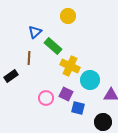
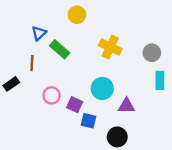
yellow cross: (70, 66) -> (110, 47), moved
pink circle: (46, 98) -> (52, 95), moved

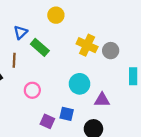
gray circle: (152, 53) -> (111, 51), moved
purple square: (75, 105) -> (47, 121), moved

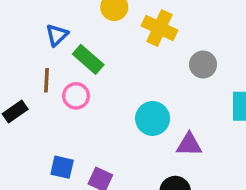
yellow cross: (87, 45) -> (160, 28), moved
pink circle: (32, 90) -> (76, 96), moved
blue square: (67, 114) -> (62, 167), moved

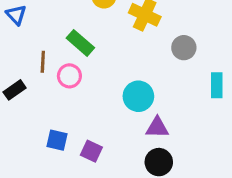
blue triangle: (57, 35) -> (16, 15), moved, turned -30
purple triangle: (189, 145) -> (157, 128), moved

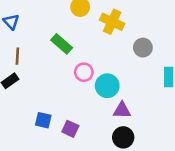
brown line: (43, 62) -> (17, 56), moved
pink circle: (69, 76) -> (84, 72), moved

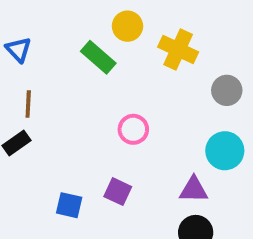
green rectangle: (62, 44) -> (98, 57), moved
cyan circle: (107, 86) -> (225, 151), moved
purple square: (70, 129) -> (118, 192), moved

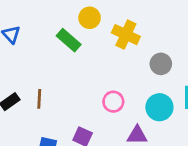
brown line: (28, 104) -> (39, 99), moved
pink circle: (133, 129) -> (113, 102), moved

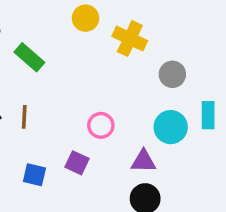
green rectangle: (69, 40) -> (29, 57), moved
pink circle: (113, 102) -> (101, 125), moved

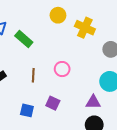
brown line: (24, 117) -> (33, 75), moved
pink circle: (101, 125) -> (62, 69), moved

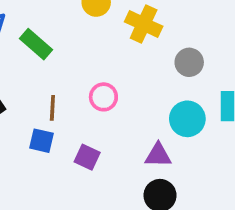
blue square: (27, 110) -> (41, 141), moved

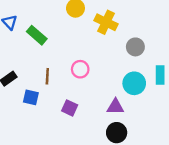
blue square: (41, 141) -> (31, 97), moved

